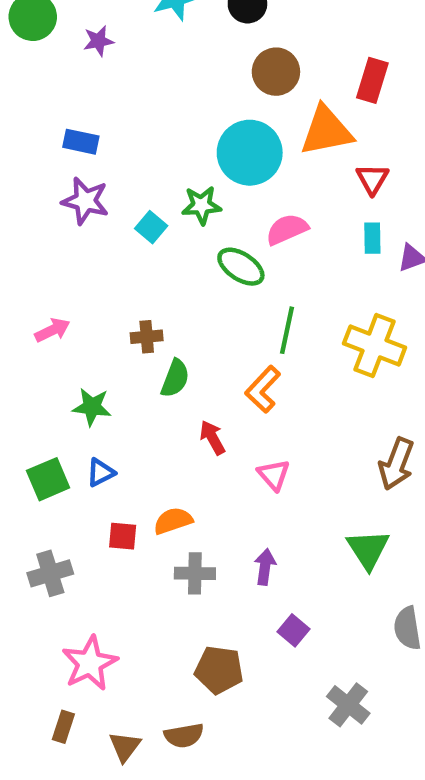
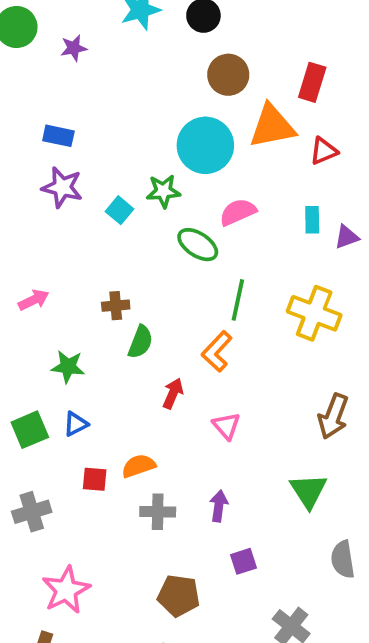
red triangle: (372, 179) -> (324, 151), moved, turned 36
red arrow: (212, 438) -> (173, 393), turned 52
purple square: (293, 630) -> (244, 561), turned 32

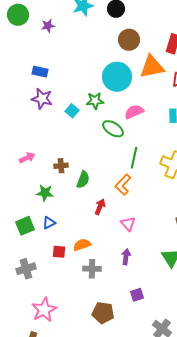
brown cross: (116, 306) -> (61, 166), moved
purple arrow: (219, 506) -> (126, 257), moved

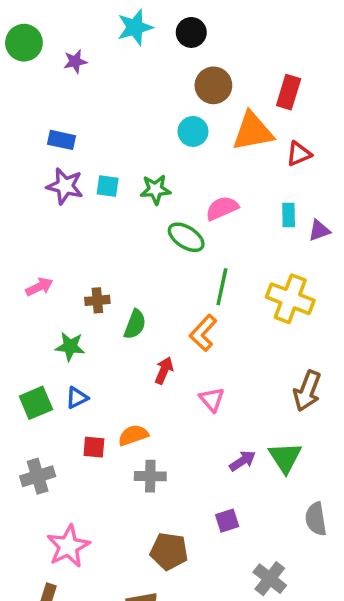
cyan circle: (117, 77) -> (193, 131), moved, size x0.6
cyan square: (72, 111) -> (108, 186), moved, turned -32
purple arrow: (126, 257) -> (242, 461), moved, turned 49

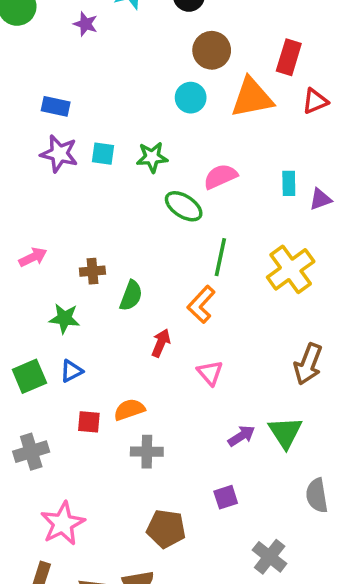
purple star: (75, 61) -> (85, 24), moved, turned 30
red triangle: (299, 154) -> (315, 101), moved
yellow cross: (290, 299) -> (291, 269), turned 33

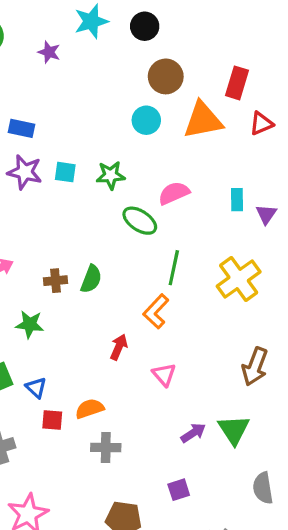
purple triangle: (320, 199) -> (266, 214), turned -35
green semicircle: (131, 296) -> (91, 279), moved
blue triangle: (71, 371) -> (36, 388), moved, turned -50

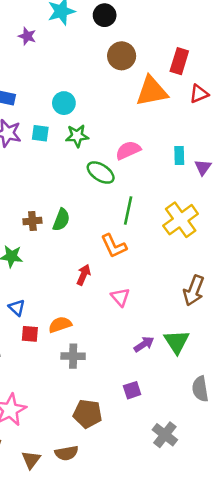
cyan circle: (146, 120) -> (64, 103), moved
orange L-shape: (156, 311) -> (114, 246), turned -68

